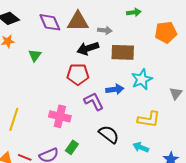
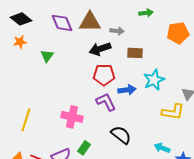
brown rectangle: (123, 52) -> (135, 53), size x0.7
red pentagon: (78, 74) -> (104, 75), moved
yellow L-shape: (149, 119) -> (173, 112), moved
cyan arrow: (141, 147) -> (162, 148), moved

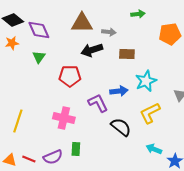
purple diamond: (62, 23) -> (39, 30), moved
red pentagon: (104, 75) -> (70, 76), moved
yellow L-shape: (173, 112) -> (150, 113), moved, turned 145
black semicircle: (121, 135) -> (121, 127), moved
green rectangle: (84, 148) -> (76, 149), turned -32

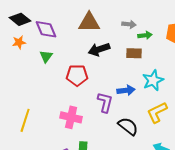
green arrow: (138, 14) -> (145, 35), moved
gray arrow: (109, 32) -> (129, 24), moved
purple L-shape: (98, 103) -> (105, 102), turned 40

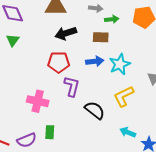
red pentagon: (77, 75) -> (59, 62), moved
blue arrow: (126, 90) -> (95, 61), moved

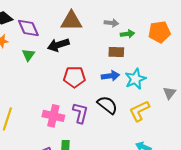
black arrow: (66, 33) -> (58, 45), moved
purple L-shape: (72, 86) -> (80, 113), moved
black semicircle: (95, 110) -> (107, 105), moved

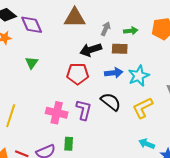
gray arrow: (111, 23) -> (106, 29), moved, turned -72
black arrow: (58, 45) -> (91, 50), moved
green triangle: (28, 55) -> (32, 63), moved

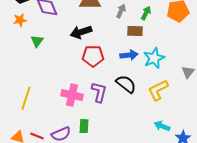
green arrow: (131, 31) -> (146, 13), turned -56
black arrow: (91, 50) -> (81, 32), moved
green triangle: (32, 63) -> (37, 41), moved

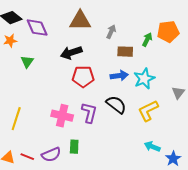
green arrow: (146, 13) -> (147, 40), moved

